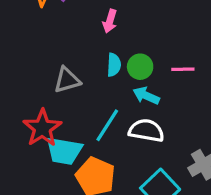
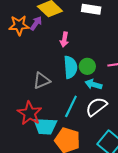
cyan semicircle: (114, 65) -> (70, 67), size x1.5
white semicircle: (146, 131) -> (96, 107), turned -40

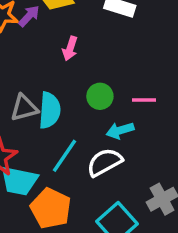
cyan semicircle: (70, 67) -> (50, 110), moved
cyan arrow: (93, 84) -> (120, 130), moved, turned -42

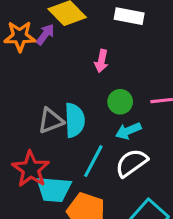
pink arrow: (70, 48) -> (101, 61), moved
cyan arrow: (120, 130) -> (128, 131), moved

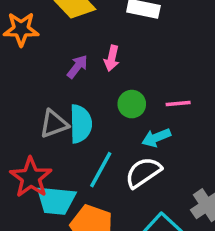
purple arrow: (45, 34) -> (77, 67), moved
cyan arrow: (128, 131) -> (156, 138), moved

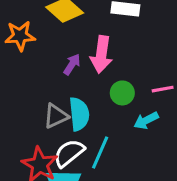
pink arrow: (112, 58) -> (101, 54), size x1.6
white semicircle: (143, 172) -> (69, 153), moved

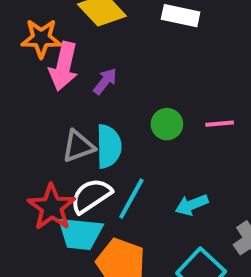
pink arrow: (101, 54) -> (64, 66), moved
cyan arrow: (146, 120) -> (192, 205), moved

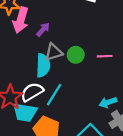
gray triangle: (78, 146) -> (54, 52), moved
cyan arrow: (192, 205) -> (108, 102), moved

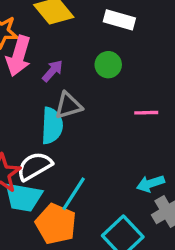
green circle: (76, 55) -> (108, 65), moved
cyan line: (54, 95) -> (74, 194), moved

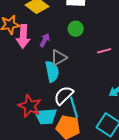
white semicircle: (34, 166) -> (64, 95), moved
cyan line: (74, 194) -> (74, 107), turned -35

